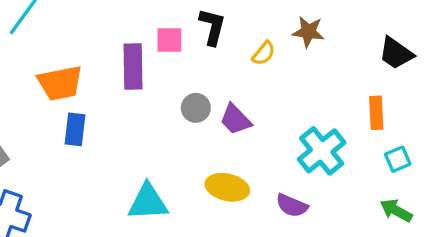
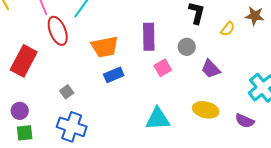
pink square: (169, 40) -> (163, 68), moved, turned -30
gray circle: (196, 108) -> (187, 47), moved
blue rectangle: (75, 129) -> (114, 75), turned 60

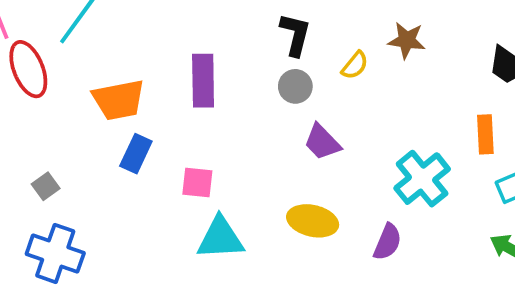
gray circle: (187, 47) -> (295, 86), moved
pink square: (163, 68) -> (197, 182), moved, turned 36
blue rectangle: (114, 75) -> (136, 154), turned -42
purple semicircle: (245, 121) -> (387, 242), turned -90

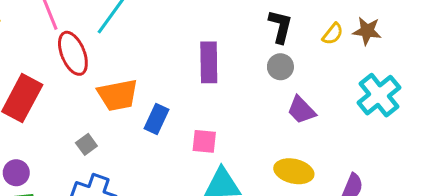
yellow semicircle: (355, 65) -> (333, 34), moved
orange trapezoid: (119, 100) -> (118, 95), moved
cyan cross: (422, 179) -> (379, 95), moved

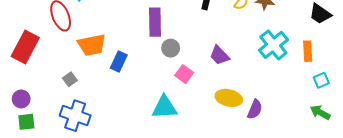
gray circle: (280, 67) -> (171, 48), moved
pink square: (204, 141) -> (184, 74), moved, turned 30
yellow ellipse: (294, 171) -> (229, 98), moved

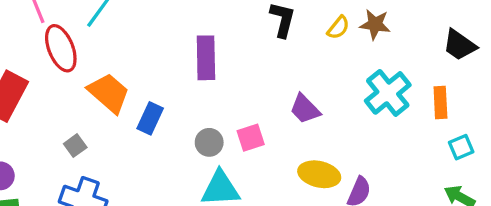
orange trapezoid: (92, 45) -> (109, 93), turned -128
gray circle: (171, 48) -> (209, 142), moved
pink square: (184, 74) -> (251, 138), turned 36

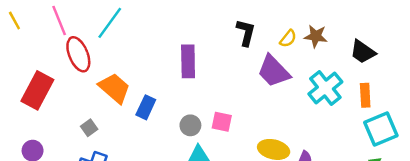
black trapezoid: (460, 45) -> (363, 52), moved
purple trapezoid: (305, 109) -> (274, 71), moved, size x1.4
pink square: (251, 138) -> (222, 122), turned 30
cyan square: (461, 147) -> (381, 129), size x1.8

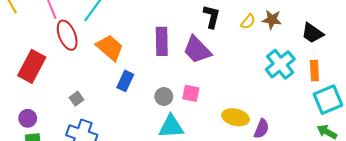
purple trapezoid: (274, 71) -> (197, 50), moved
orange trapezoid: (114, 88) -> (110, 48), moved

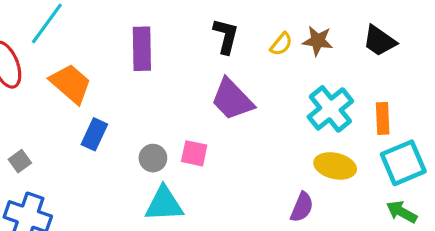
black trapezoid: (312, 33) -> (379, 41), moved
purple rectangle: (162, 41) -> (142, 49), moved
purple trapezoid: (197, 50) -> (232, 99), moved
yellow ellipse: (236, 117) -> (335, 166), moved

